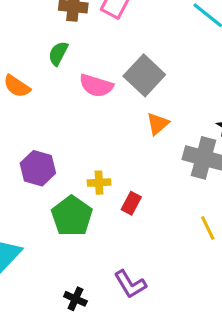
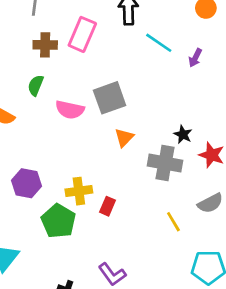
gray square: (144, 75) -> (110, 98), turned 32
yellow cross: (99, 183) -> (79, 191), size x1.4

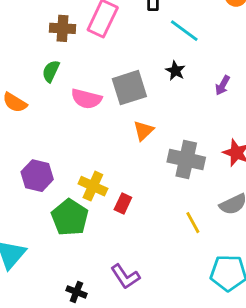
purple arrow: (195, 58) -> (223, 85), moved
black star: (183, 134) -> (175, 71), moved
yellow cross: (79, 191) -> (93, 186), turned 30

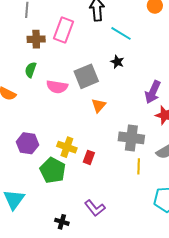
purple arrow: (223, 85) -> (153, 92), moved, size x1.6
gray cross: (186, 160) -> (131, 138), moved
yellow line: (193, 223) -> (139, 166), turned 35

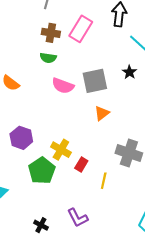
green semicircle: (31, 70) -> (48, 58), moved, turned -112
yellow line: (139, 166) -> (104, 181), moved

